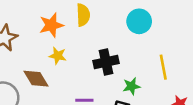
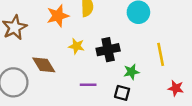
yellow star: (58, 56) -> (76, 46), moved

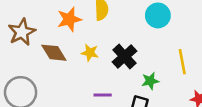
black cross: (108, 50) -> (124, 57), turned -30
brown diamond: (44, 65) -> (54, 53), moved

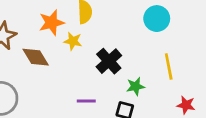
cyan circle: (158, 15) -> (157, 19), moved
yellow star: (90, 53) -> (73, 41), moved

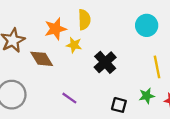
green star: (135, 86) -> (147, 96), moved
purple line: (86, 101) -> (69, 98), moved, turned 35

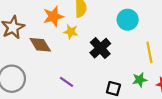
cyan circle: (147, 25) -> (128, 20), moved

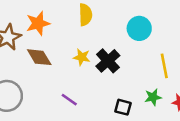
orange star: (53, 16) -> (38, 23), moved
yellow star: (71, 32) -> (82, 57), moved

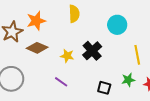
brown diamond: (39, 57) -> (37, 48), turned -35
yellow star: (82, 57) -> (67, 56), moved

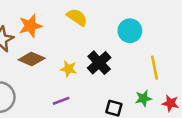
yellow semicircle: (74, 14) -> (77, 17), turned -54
purple line: (61, 82) -> (61, 101), turned -56

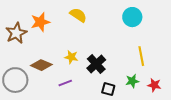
cyan circle: (130, 31) -> (132, 17), moved
brown diamond: (32, 59) -> (41, 65), moved
black cross: (99, 63) -> (96, 64), moved

